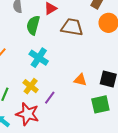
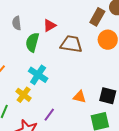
yellow cross: (31, 86) -> (24, 95), moved

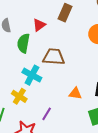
brown rectangle: (97, 17) -> (65, 13), moved
brown trapezoid: (71, 44) -> (54, 57), moved

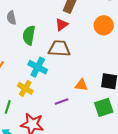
red triangle: (39, 25) -> (62, 24), moved
purple line: (47, 114) -> (62, 101), moved, turned 40

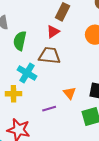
orange triangle: (81, 85) -> (70, 93), turned 40
yellow cross: (25, 88) -> (14, 94), turned -35

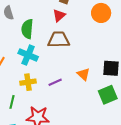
cyan cross: (27, 73) -> (28, 55), moved
purple line: (49, 109) -> (55, 82), moved

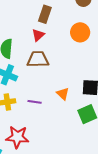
purple line: (55, 82) -> (35, 102), turned 32

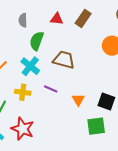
red triangle: (38, 35) -> (57, 19), moved, turned 32
purple line: (35, 102) -> (51, 89), moved

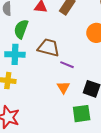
cyan cross: (30, 66) -> (15, 54), turned -36
purple line: (51, 89) -> (67, 65), moved

